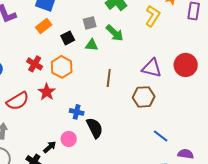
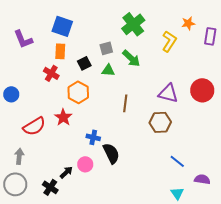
orange rectangle: (44, 26) -> (60, 51), turned -49
red cross: (35, 64) -> (51, 73), moved

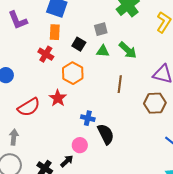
green arrow: (131, 58) -> (128, 50), moved
black square: (84, 63) -> (79, 44), turned -32
black arrow: (66, 172) -> (67, 161), moved

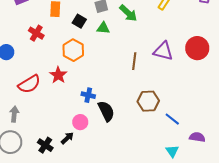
green arrow: (128, 50) -> (128, 13), moved
red cross: (46, 54) -> (36, 33), moved
brown line: (120, 84) -> (134, 61), moved
brown hexagon: (155, 103) -> (148, 101), moved

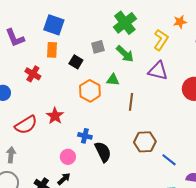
green triangle: (103, 28) -> (113, 80), moved
orange hexagon: (73, 50) -> (90, 91), moved
purple triangle: (163, 51) -> (158, 71), moved
pink circle: (80, 122) -> (68, 157), moved

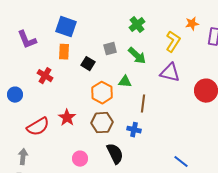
green cross: (125, 23) -> (137, 25), size x0.7
blue cross: (85, 136) -> (134, 130), moved
brown hexagon: (145, 142) -> (102, 123), moved

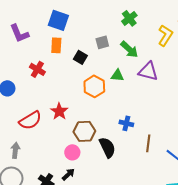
purple triangle: (170, 73) -> (148, 71), moved
brown line: (143, 104) -> (148, 143), moved
brown hexagon: (102, 123) -> (84, 131), moved

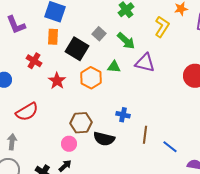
gray square: (102, 42) -> (99, 34), turned -32
black square: (80, 57) -> (77, 49), size x1.6
red star: (59, 111) -> (57, 81), moved
black semicircle: (107, 147) -> (104, 139), turned 130

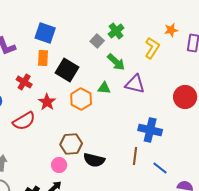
gray square: (99, 34) -> (97, 41), moved
red semicircle: (27, 112) -> (24, 121), moved
blue cross: (123, 115) -> (150, 130), moved, size x1.6

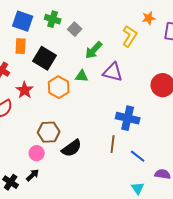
green cross: (116, 31) -> (53, 19), moved, turned -35
green arrow: (116, 62) -> (94, 50), turned 90
black semicircle: (94, 160) -> (72, 148), turned -50

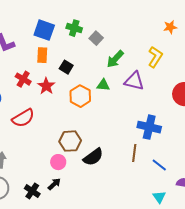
yellow L-shape: (130, 36) -> (155, 57), moved
black square: (45, 58) -> (66, 67), size x0.6
red star: (25, 90) -> (46, 86), moved

